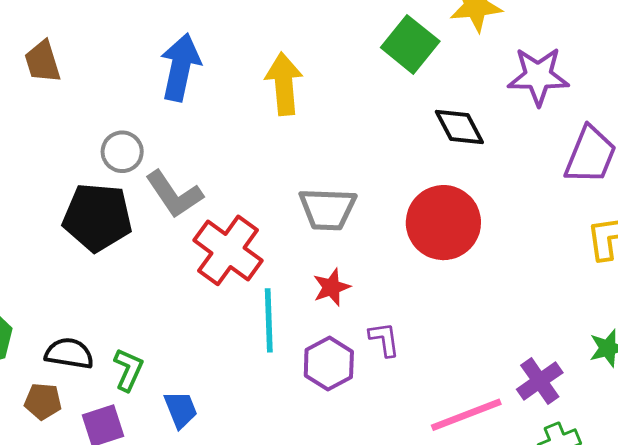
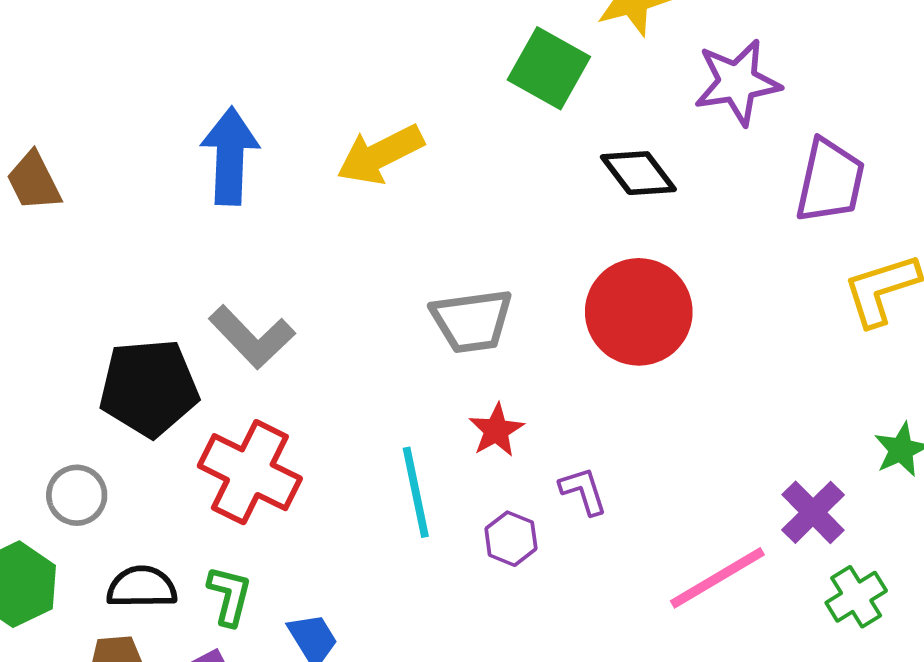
yellow arrow: (284, 84) -> (380, 155), turned -102
gray circle: (122, 152) -> (77, 495), moved
red cross: (228, 250) -> (250, 472), moved
purple hexagon: (329, 364) -> (511, 539), size x0.7

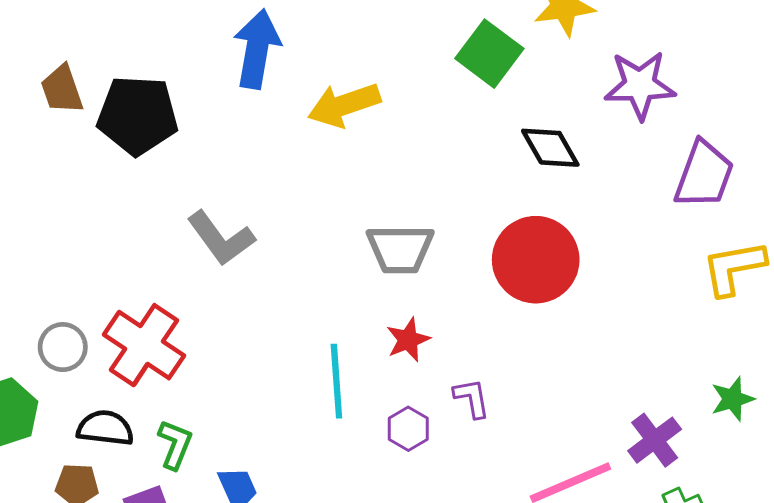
blue arrow: (230, 156) -> (257, 49), moved
black pentagon: (149, 388) -> (138, 115), moved
red cross: (250, 472) -> (144, 345), moved

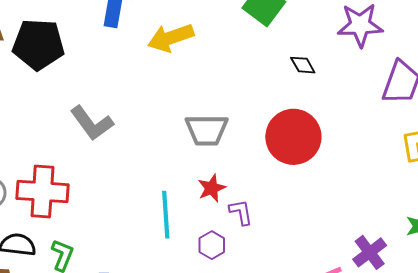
black diamond: (550, 148) -> (303, 65), size x0.7
red cross: (144, 345) -> (42, 192), turned -30
purple L-shape: (472, 398) -> (241, 212), moved

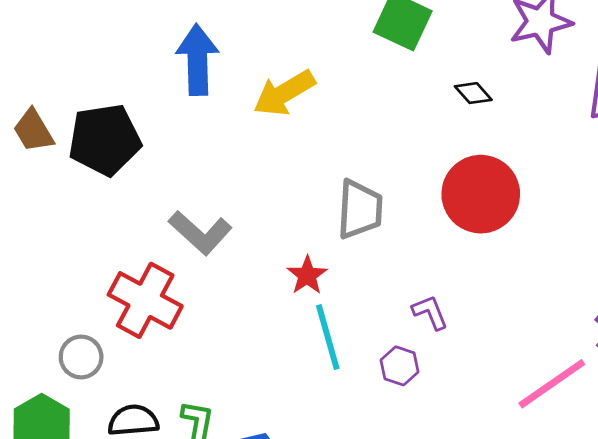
gray trapezoid: (207, 130) -> (360, 209), turned -75
red star: (212, 188) -> (307, 275), moved
red cross: (42, 192) -> (145, 300), moved, turned 36

